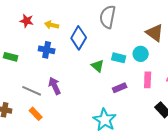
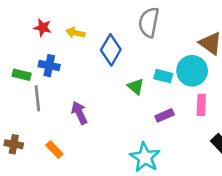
blue cross: (47, 50) -> (49, 66), moved
cyan circle: (141, 54) -> (192, 71), size x1.5
gray line: (32, 91) -> (37, 98), moved, turned 60

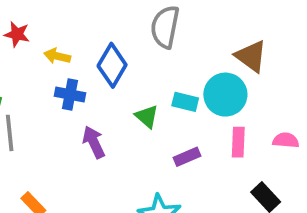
yellow arrow: (75, 33) -> (57, 56), moved
blue cross: (49, 66) -> (70, 95), moved
purple arrow: (79, 113) -> (94, 142), moved

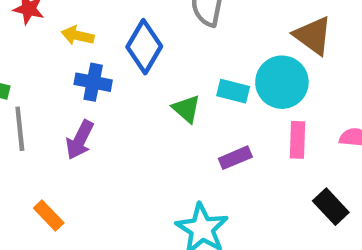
purple arrow: (94, 142) -> (80, 140), moved, turned -128

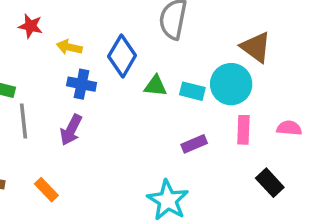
green triangle: (186, 109) -> (155, 86), moved, turned -35

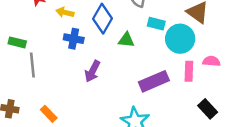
cyan rectangle: (192, 91) -> (156, 24), moved
pink semicircle: (289, 128) -> (211, 61), moved
purple arrow: (71, 130) -> (92, 71), moved
purple rectangle: (194, 144) -> (154, 81), size x1.6

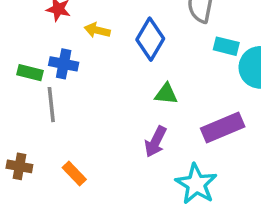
blue cross: (74, 39) -> (64, 64), moved
green triangle: (126, 40) -> (166, 94), moved
purple arrow: (92, 71) -> (156, 142), moved

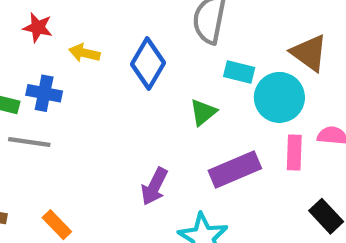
green triangle: (166, 94) -> (203, 112), moved, turned -45
gray line: (51, 105) -> (29, 142), turned -76

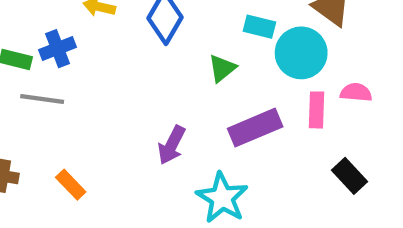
blue cross: (44, 93) -> (58, 49), turned -32

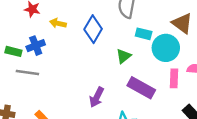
purple rectangle: (255, 128) -> (141, 88), turned 52

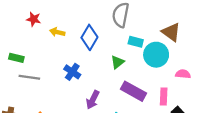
blue cross: (36, 46) -> (72, 72), moved, turned -35
pink rectangle: (174, 78) -> (164, 97), moved

